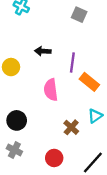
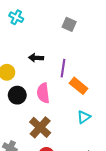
black circle: (17, 120) -> (17, 95), moved
brown cross: (71, 127) -> (40, 127), moved, size x1.5

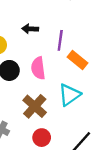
cyan triangle: (84, 117) -> (69, 95), moved, size x1.5

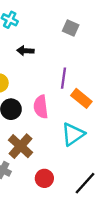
black arrow: (30, 29) -> (25, 51), moved
brown cross: (35, 106) -> (21, 146), moved

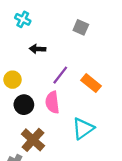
purple line: (63, 78) -> (60, 75), moved, turned 30
orange rectangle: (81, 98) -> (91, 83), moved

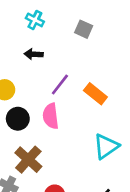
cyan cross: (23, 19) -> (35, 20), moved
cyan triangle: (83, 129) -> (106, 146), moved

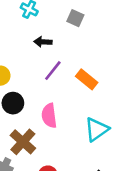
black arrow: (34, 54) -> (43, 42), moved
pink semicircle: (51, 116) -> (49, 116), moved

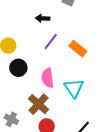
cyan triangle: (97, 129) -> (74, 88), moved, turned -30
brown cross: (23, 142) -> (39, 104), moved

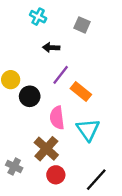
orange rectangle: (78, 49) -> (81, 92), moved
black circle: (18, 68) -> (30, 96), moved

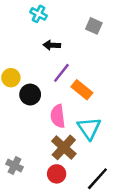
gray square: (82, 25) -> (94, 26), moved
brown cross: (46, 149) -> (64, 147), moved

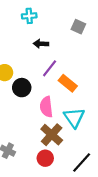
cyan cross: (39, 14) -> (29, 16), turned -32

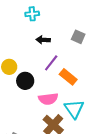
gray square: (78, 27) -> (78, 37), moved
pink semicircle: (46, 107) -> (48, 99), turned -90

